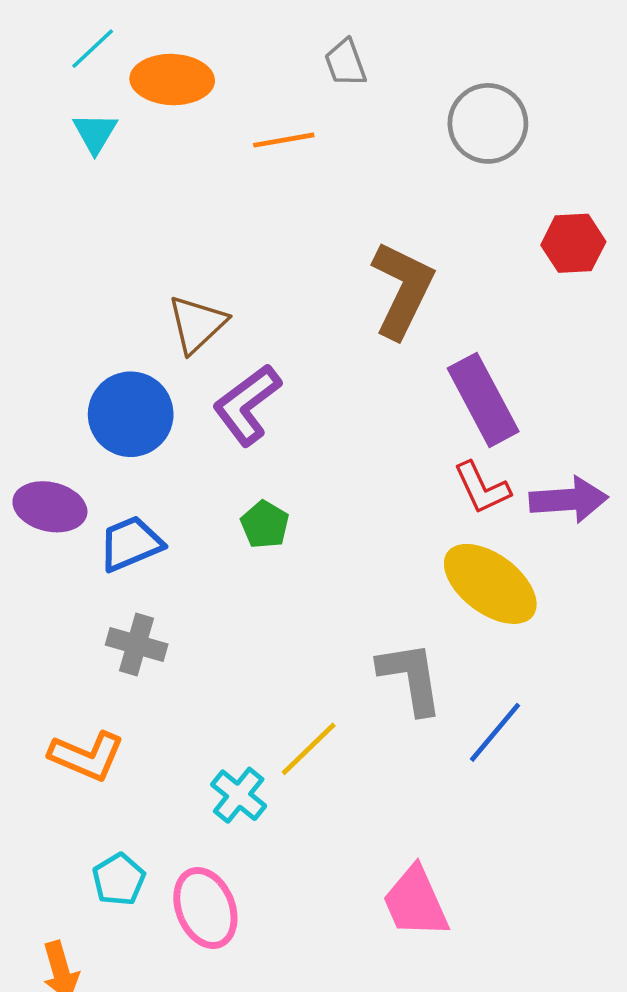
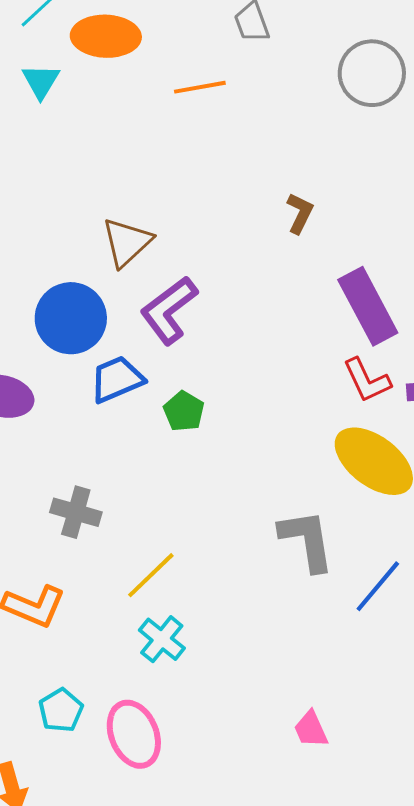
brown L-shape: (402, 290) -> (300, 213), size x0.5
blue trapezoid: (131, 544) -> (117, 379), moved
yellow line: (309, 749) -> (151, 575), moved
pink trapezoid: (415, 902) -> (311, 729), size x0.6

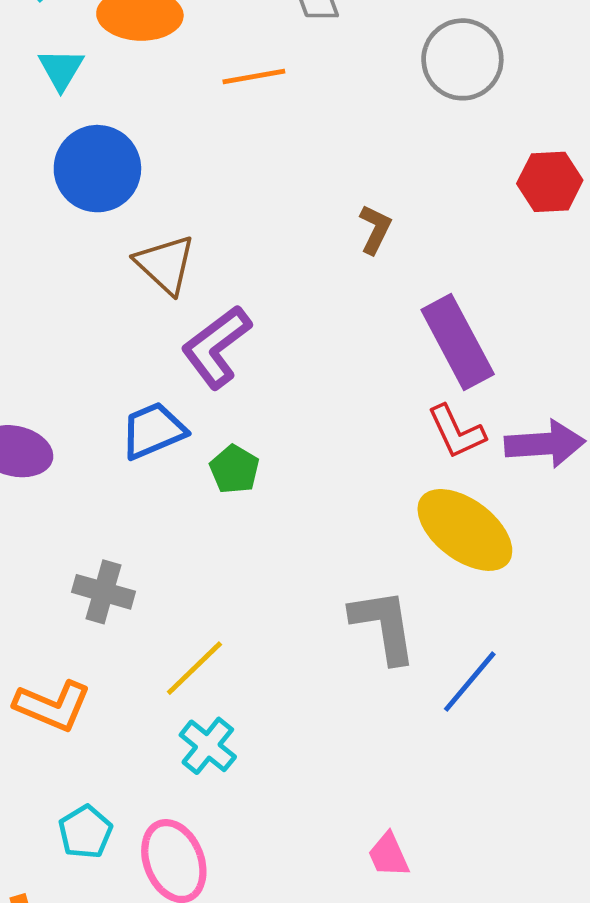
brown triangle: (127, 242) -> (165, 264), turned -34
blue circle: (71, 318) -> (97, 169), moved

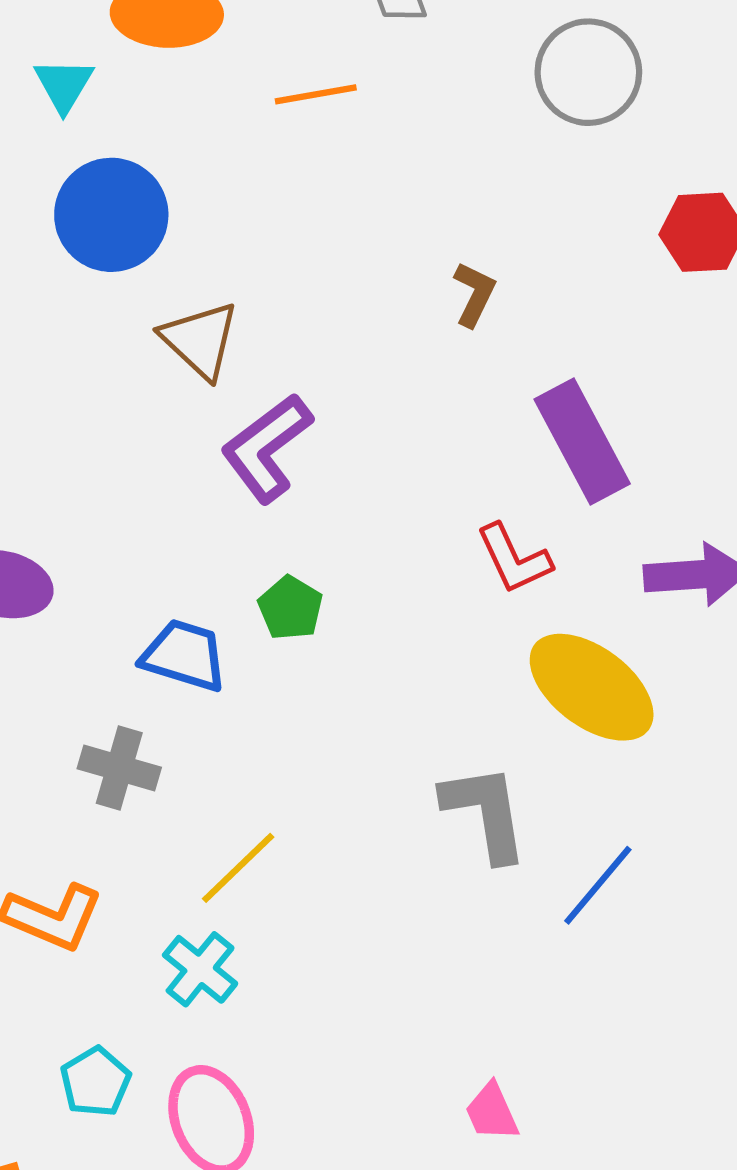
blue trapezoid: (153, 431) -> (184, 655), moved, turned 40
red L-shape: (456, 432) -> (514, 559), moved
cyan cross: (208, 746) -> (200, 969), moved

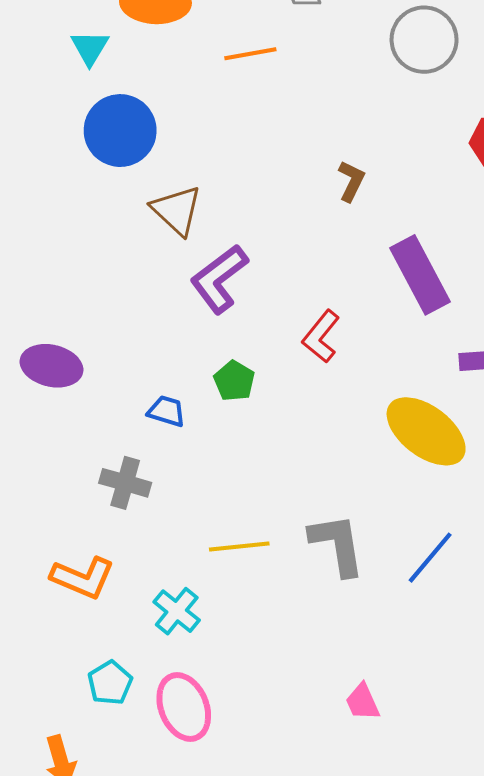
red L-shape: (514, 559) -> (321, 336), moved, turned 64
blue trapezoid: (184, 655) -> (167, 411), size x0.7
gray L-shape: (485, 812) -> (337, 544), moved
yellow line: (238, 868) -> (239, 546), moved, turned 38

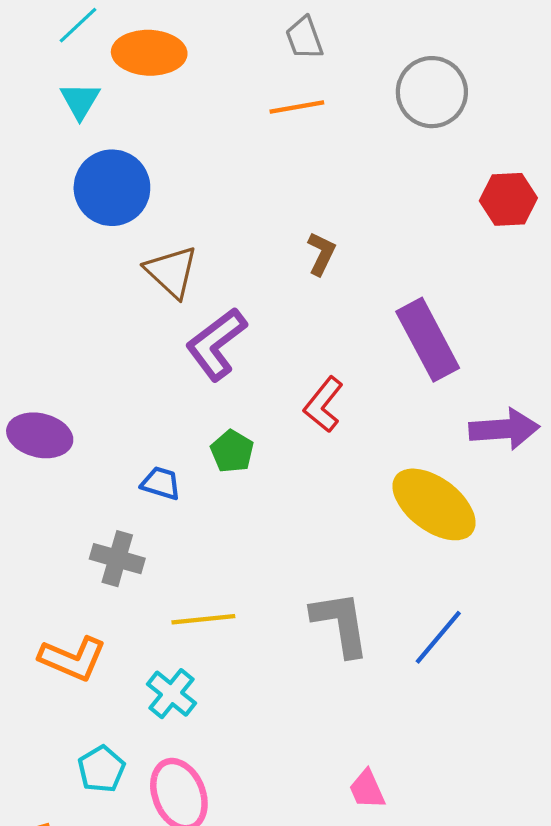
orange line: (250, 54) -> (297, 107), moved
brown L-shape: (351, 181) -> (321, 254), moved
yellow line: (239, 546) -> (203, 619), moved

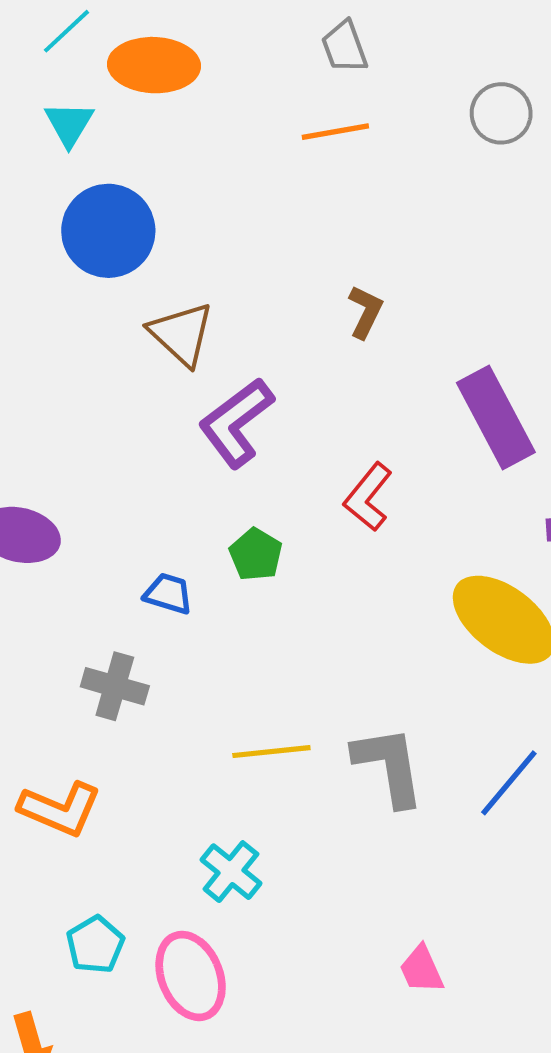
gray circle: (432, 92) -> (501, 113), size x0.7
yellow line: (203, 619) -> (271, 752), moved
cyan cross: (171, 694) -> (231, 872), moved

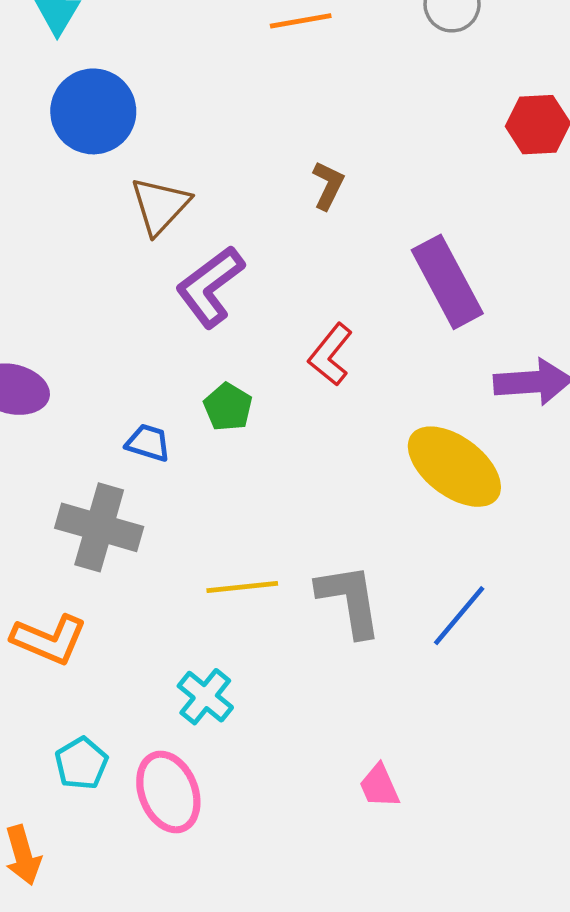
brown triangle: (181, 334) -> (160, 206), turned 30
gray cross: (115, 686) -> (99, 527), size x1.4

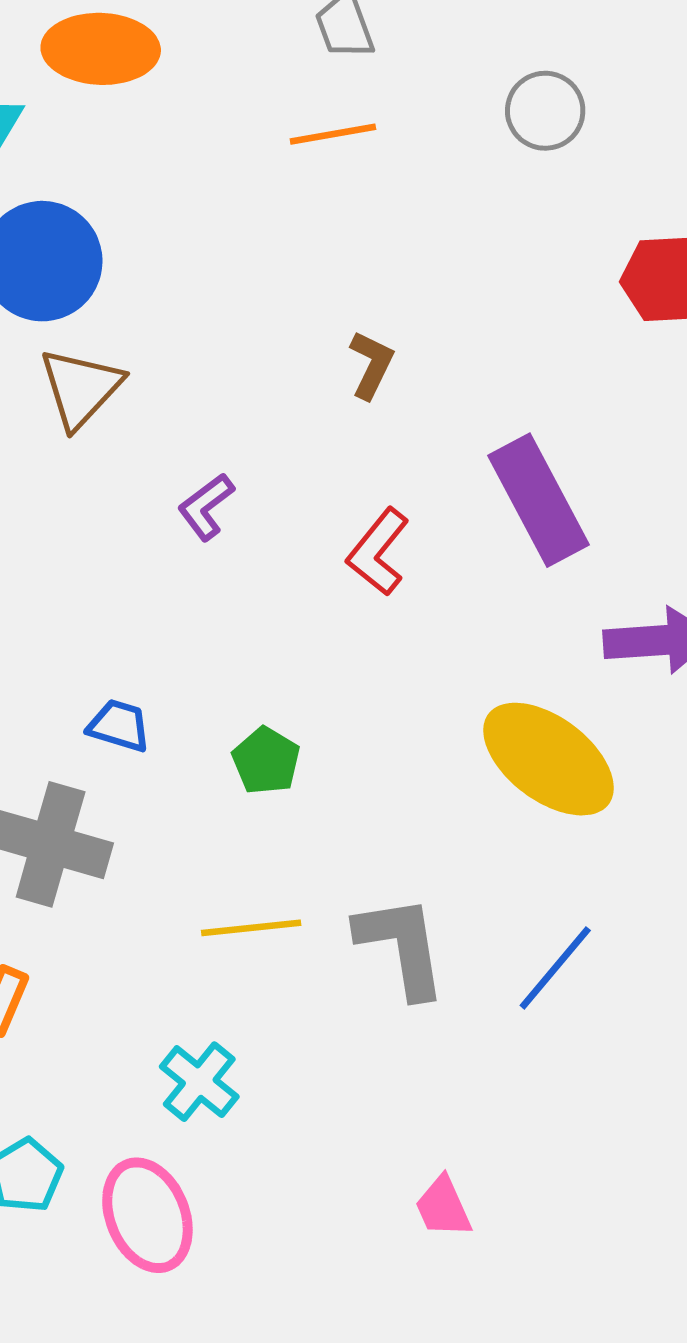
brown triangle: (160, 206) -> (81, 388), moved
purple L-shape: (210, 287) -> (206, 507), size x0.6
red L-shape: (330, 355) -> (378, 552), moved
green pentagon: (228, 407) -> (266, 761), moved

